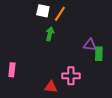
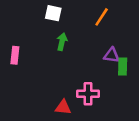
orange line: (60, 14) -> (102, 17), moved
pink rectangle: (12, 70) -> (15, 55), moved

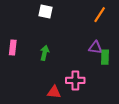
orange line: (102, 17) -> (100, 15), moved
green arrow: (62, 42) -> (45, 53), moved

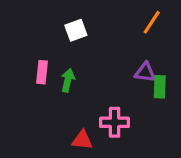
white square: (46, 11) -> (76, 30), moved, turned -32
pink rectangle: (13, 48) -> (42, 72), moved

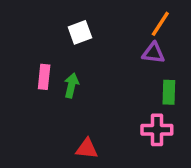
purple triangle: (145, 72) -> (153, 53), moved
pink cross: (115, 122) -> (157, 130), moved

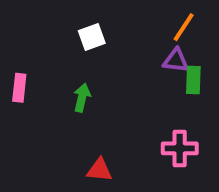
pink rectangle: (44, 77) -> (19, 88), moved
green rectangle: (169, 92) -> (193, 80), moved

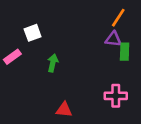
white square: (92, 37) -> (33, 33), moved
pink rectangle: (19, 88) -> (12, 57), turned 48

